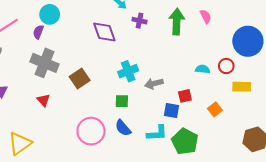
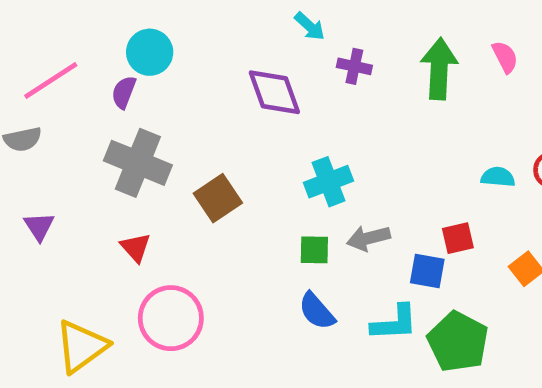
gray arrow: (154, 84) -> (368, 238), moved
pink circle: (91, 131) -> (171, 318), moved

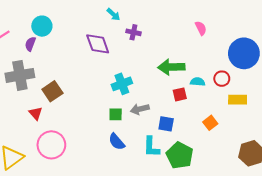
green arrow: (439, 69) -> (171, 67), moved, turned -95
gray cross: (138, 163) -> (20, 75), moved, turned -32
brown square: (218, 198) -> (52, 91), moved
red square: (458, 238) -> (180, 94), moved
cyan L-shape: (394, 323) -> (151, 147), turned 95

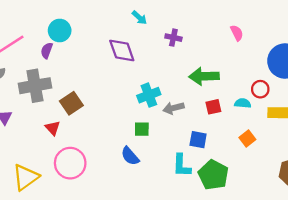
purple cross: (133, 32) -> (173, 38), moved
cyan semicircle: (198, 82) -> (243, 103), moved
gray arrow: (140, 109) -> (173, 108), moved
blue semicircle: (117, 142) -> (130, 156), moved

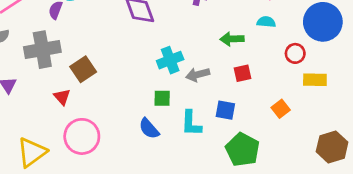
green arrow: (204, 76) -> (232, 39), size x0.7
cyan semicircle: (243, 103) -> (266, 22), moved
cyan L-shape: (182, 165) -> (191, 123), moved

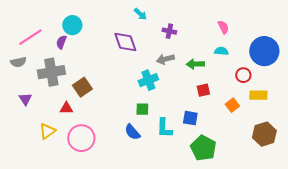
gray arrow: (198, 75) -> (165, 59), moved
red triangle: (62, 97) -> (66, 108), turned -48
orange square: (281, 109) -> (232, 105), moved
brown hexagon: (332, 147) -> (264, 134), moved
yellow triangle: (32, 152) -> (47, 131), moved, size x0.7

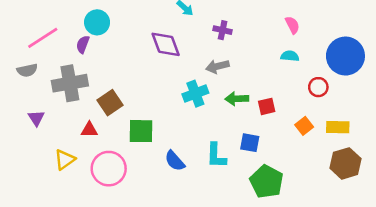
green arrow: (195, 64) -> (237, 99), moved
yellow rectangle: (258, 95) -> (338, 127), moved
green square: (142, 109) -> (141, 131), moved, size x1.5

